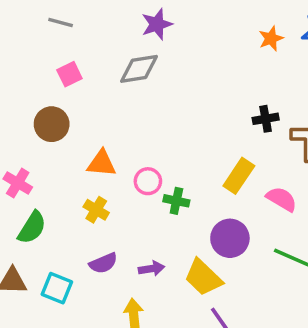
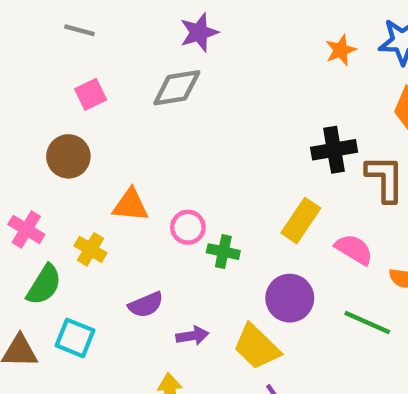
black cross: (266, 119) -> (334, 150), size x1.4
yellow cross: (96, 210) -> (91, 249), moved
purple semicircle: (103, 263) -> (146, 305), moved
cyan square: (57, 288) -> (75, 338), moved

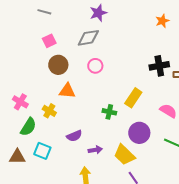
brown circle: (68, 156) -> (58, 65), moved
yellow rectangle: (301, 221) -> (133, 98), moved
pink circle: (188, 227) -> (95, 66), moved

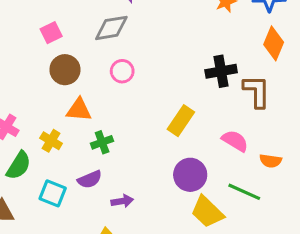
green cross: (109, 112) -> (102, 142), moved, turned -32
cyan square: (42, 151) -> (53, 193), moved
yellow trapezoid: (124, 155) -> (207, 212), moved

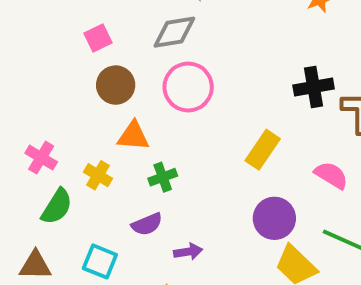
pink circle: (122, 71) -> (188, 87), size x1.6
cyan square: (53, 193) -> (100, 261), moved

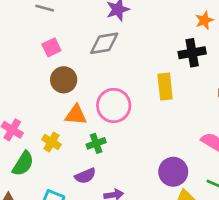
pink circle: (188, 87) -> (114, 105), moved
black cross: (314, 87) -> (192, 53), moved
yellow rectangle: (263, 150) -> (165, 87), moved, turned -40

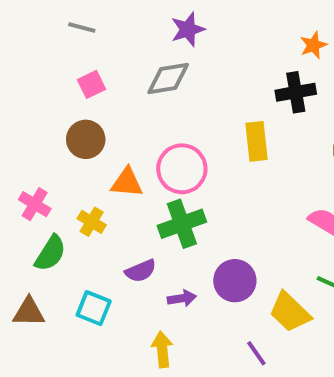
brown circle: (64, 80) -> (86, 139), moved
green cross: (96, 143) -> (182, 224), moved, size x1.6
purple circle: (173, 172) -> (235, 281), moved

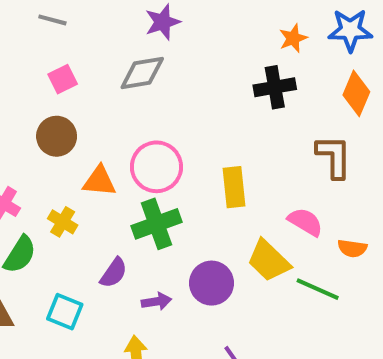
yellow rectangle: (256, 141) -> (234, 187), moved
purple semicircle: (141, 271) -> (114, 273), turned -32
yellow trapezoid: (290, 312) -> (269, 261), moved

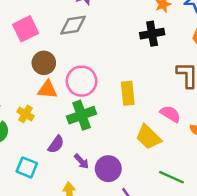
pink square: (63, 79) -> (26, 29), size x1.5
brown circle: (57, 136) -> (44, 63), moved
purple circle: (212, 283) -> (108, 169), moved
green line: (318, 289) -> (172, 177), moved
purple arrow: (156, 301) -> (82, 161), turned 56

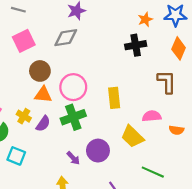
pink semicircle: (170, 114) -> (152, 116), turned -36
purple semicircle: (56, 144) -> (43, 124), moved
cyan square: (27, 167) -> (16, 156), moved
purple circle: (108, 169) -> (98, 151), moved

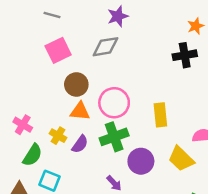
purple circle: (98, 151) -> (141, 161), moved

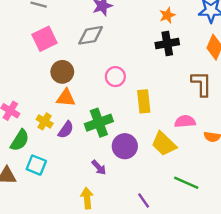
orange star: (196, 26) -> (167, 15), moved
pink circle: (114, 103) -> (115, 77), moved, size x0.7

